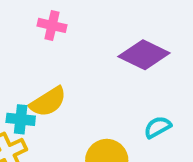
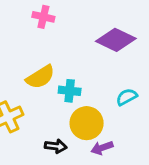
cyan cross: (21, 119) -> (70, 91), moved

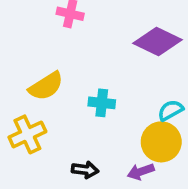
yellow semicircle: (40, 77) -> (46, 86), moved
yellow circle: (87, 123) -> (161, 142), moved

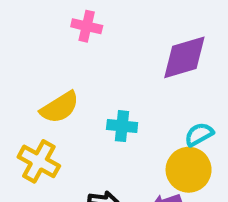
purple diamond: (157, 42) -> (184, 57), turned -42
yellow cross: (27, 134) -> (39, 161), turned -36

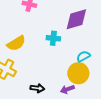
cyan cross: (122, 126) -> (53, 38), moved

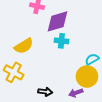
purple diamond: (76, 19) -> (57, 21), moved

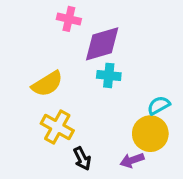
yellow cross: (14, 72) -> (57, 127), moved
black arrow: (45, 92) -> (82, 159), turned 56

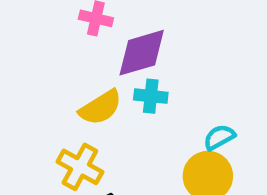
yellow semicircle: (47, 84) -> (101, 108), moved

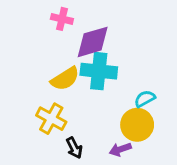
cyan cross: (151, 96) -> (99, 71), size x1.6

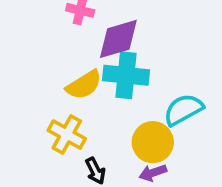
cyan semicircle: (145, 99) -> (183, 110), size x1.5
yellow circle: (137, 125) -> (153, 142), moved

